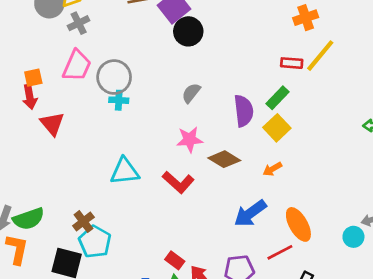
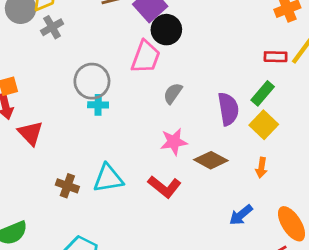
pink trapezoid: (77, 66) -> (146, 57), moved
orange arrow: (272, 169) -> (261, 168), turned -48
blue arrow: (250, 213) -> (241, 215), size x0.7
brown cross: (83, 222) -> (67, 186), moved, turned -30

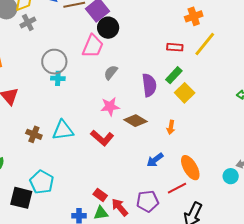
red rectangle: (276, 57) -> (175, 47), moved
yellow square: (264, 125) -> (185, 93), moved

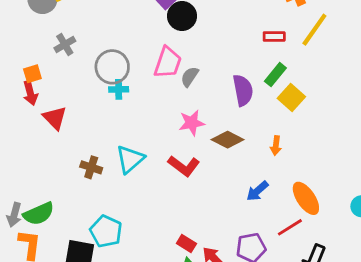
gray cross: (28, 22) -> (65, 44), moved
pink trapezoid: (93, 46) -> (168, 63), moved
cyan triangle: (63, 130) -> (130, 159), turned -30

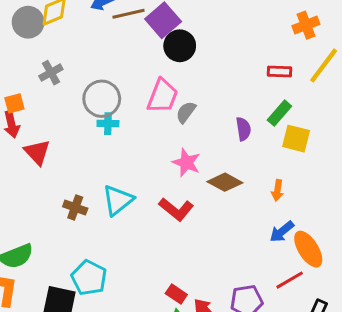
purple semicircle: (243, 90) -> (243, 129), size x0.7
yellow square: (291, 98) -> (296, 139), turned -30
pink star: (192, 123) -> (186, 163), turned 30
blue arrow: (257, 191) -> (282, 232), moved

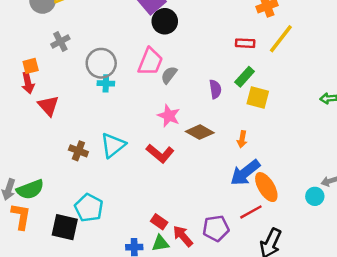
blue arrow: (282, 232) -> (245, 173), size x1.5

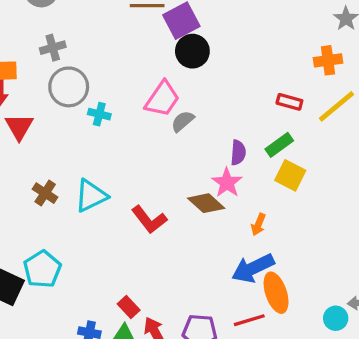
gray circle: (101, 63) -> (69, 87), moved
pink star: (169, 116) -> (227, 183), moved

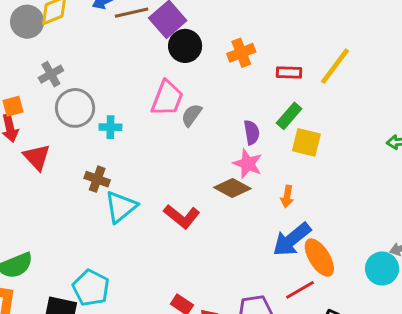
orange cross: (328, 60) -> (241, 53), moved
brown cross: (45, 193) -> (97, 179), moved
cyan circle: (336, 318) -> (382, 269), size x1.4

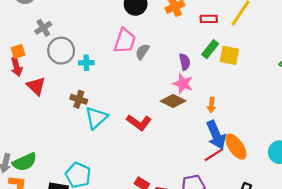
yellow square: (306, 142) -> (229, 55), moved
blue arrow: (292, 239) -> (216, 135), turned -72
red line: (300, 290) -> (214, 155), moved

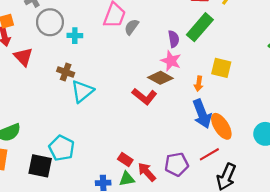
green rectangle: (210, 49) -> (200, 27), size x1.5
yellow square: (229, 55) -> (221, 68), moved
red L-shape: (139, 122) -> (144, 96), moved
red line: (214, 155) -> (209, 154), moved

